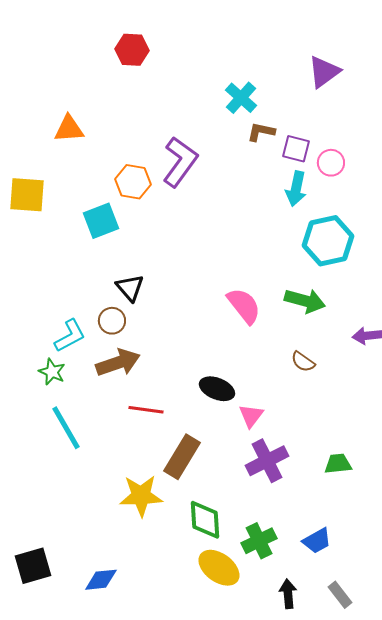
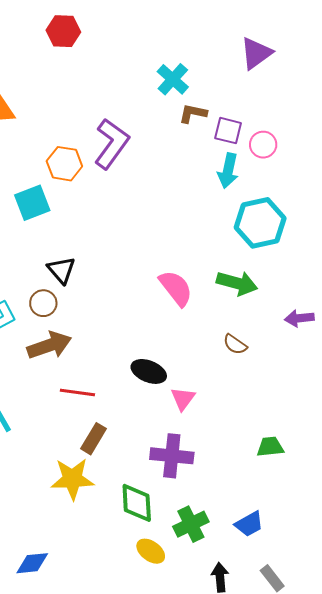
brown rectangle: (182, 457) -> (93, 439), moved, size x0.7
purple cross: (267, 461) -> (172, 456), moved, turned 33
yellow ellipse: (219, 568) -> (151, 551), size x0.7

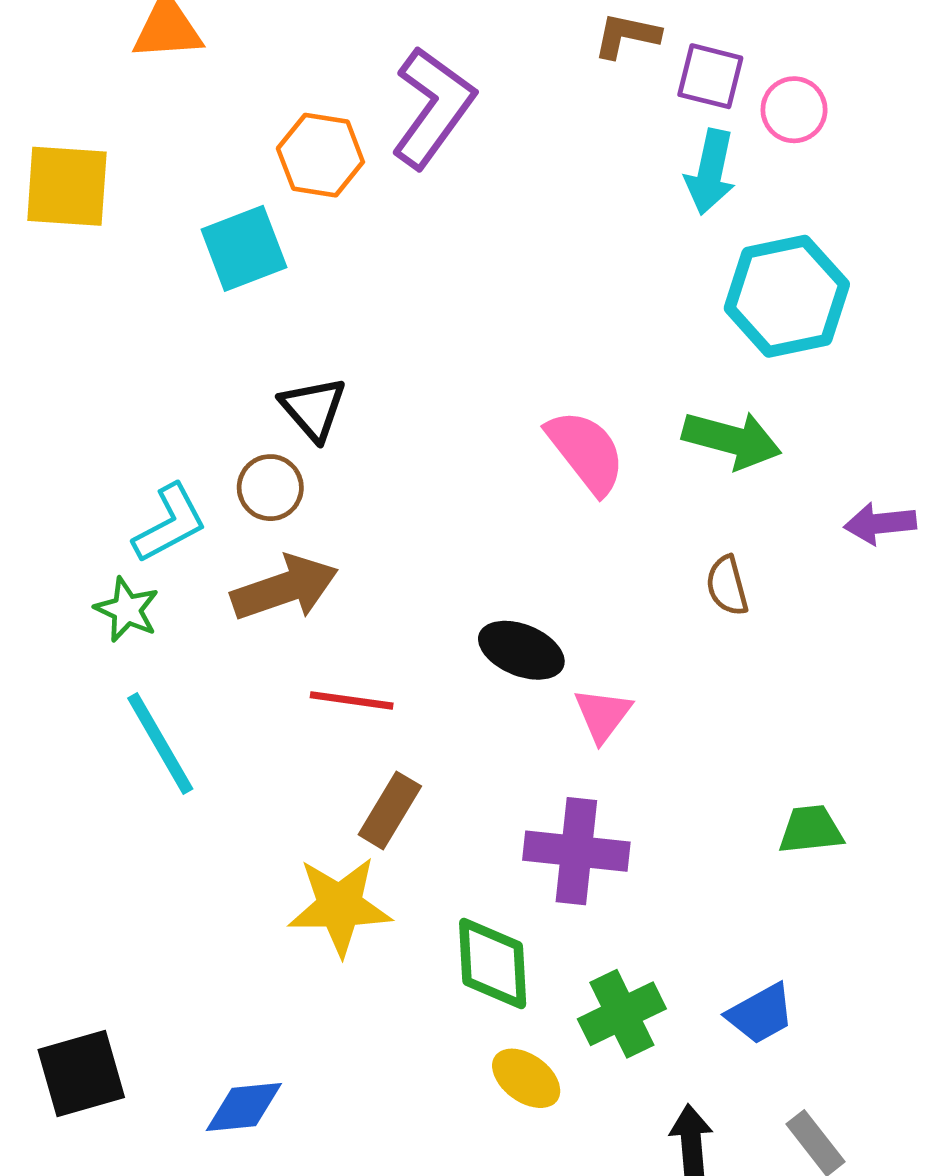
brown semicircle: (235, 344) -> (727, 586), turned 40

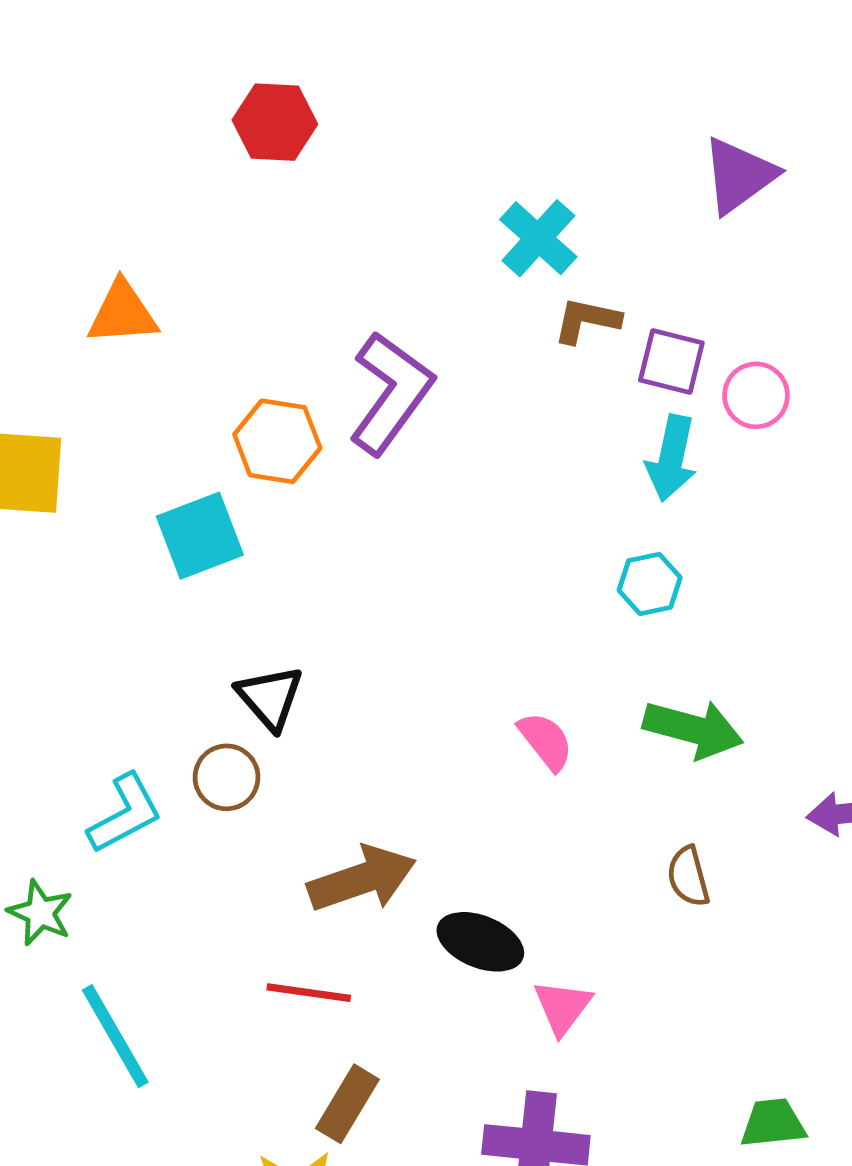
cyan hexagon: (787, 296) -> (650, 584), moved, size x0.5
pink semicircle: (586, 452) -> (546, 741), size x0.7
brown arrow: (285, 588) -> (362, 879), moved
green star: (127, 610) -> (40, 913), moved

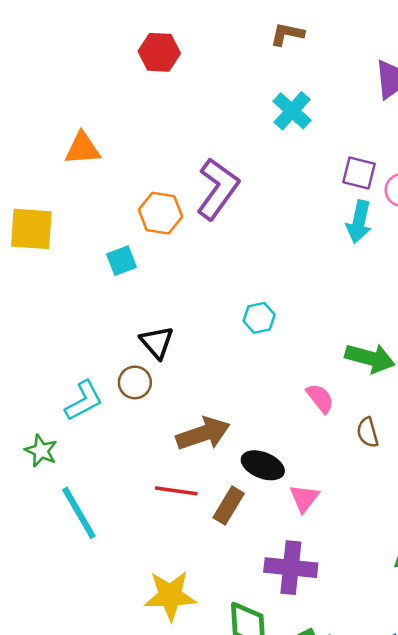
brown L-shape: (587, 320) -> (287, 34), moved
cyan square: (200, 536) -> (121, 261), size x0.7
cyan hexagon: (650, 584) -> (259, 318), moved
pink semicircle: (546, 741) -> (320, 398), moved
brown rectangle: (347, 1104) -> (229, 506), moved

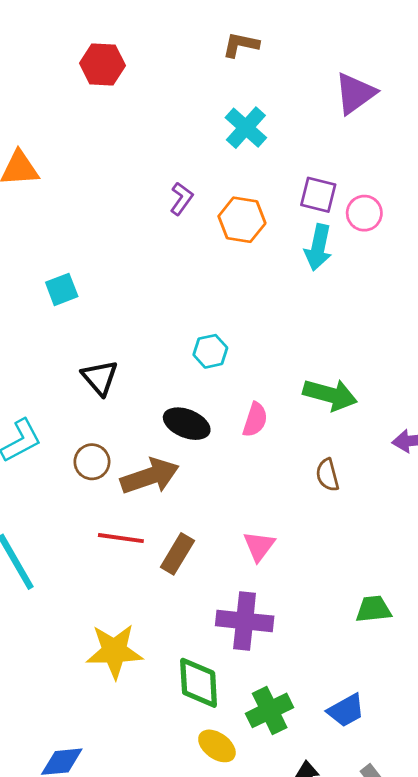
purple L-shape: (218, 189) -> (181, 199), moved, size x0.5
orange hexagon: (160, 213) -> (242, 220), moved
brown circle: (135, 382) -> (92, 462), moved
pink semicircle: (320, 398) -> (255, 420), moved, turned 56
black ellipse: (263, 465) -> (187, 424), moved

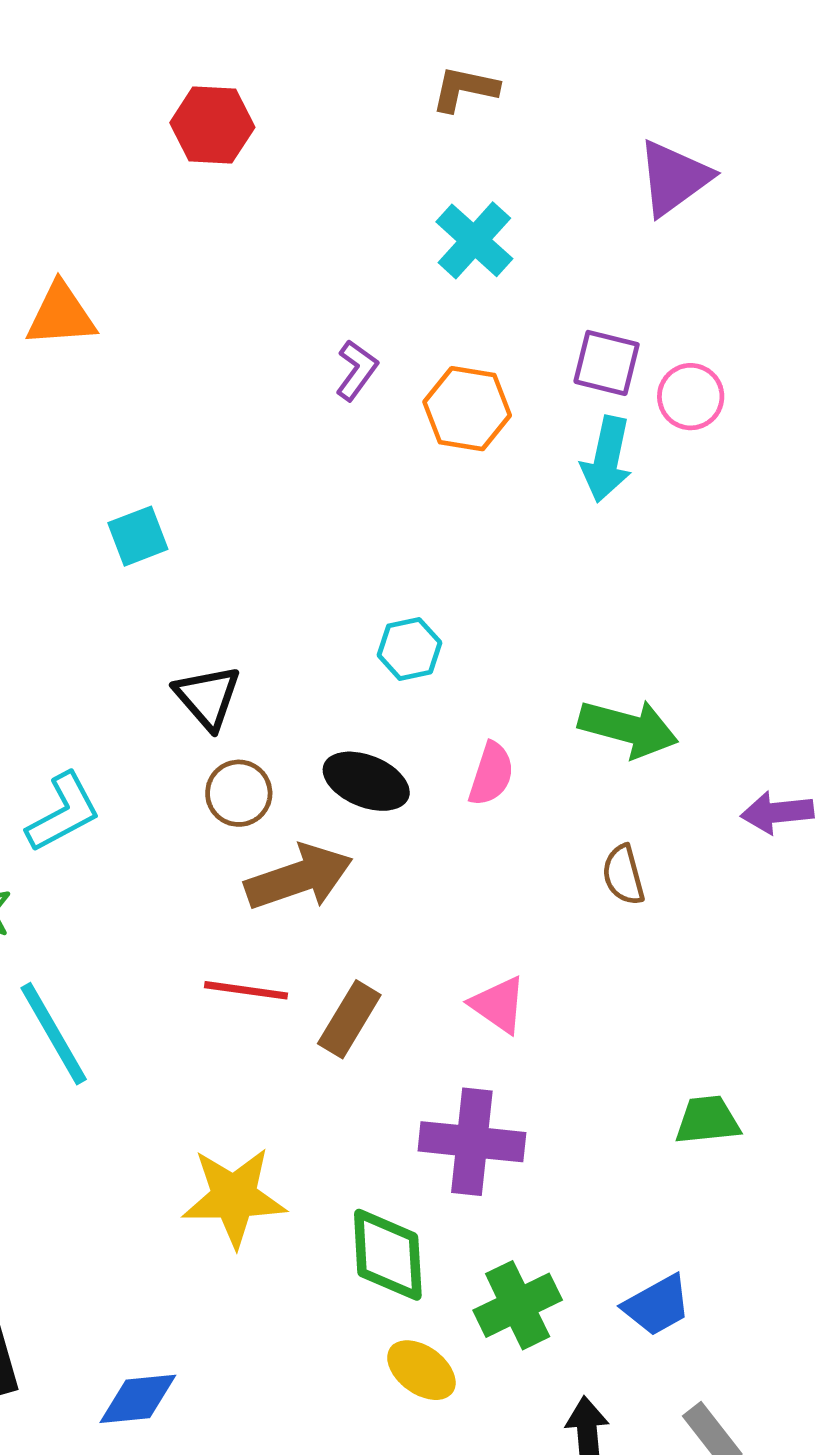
brown circle: (92, 462) -> (239, 793), moved
pink triangle: (259, 546) -> (498, 1005), turned -32

